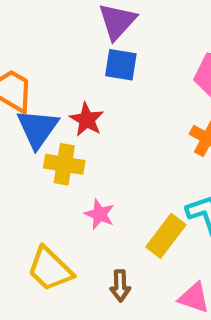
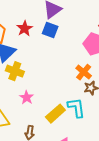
red star: (87, 120) -> (25, 28), moved

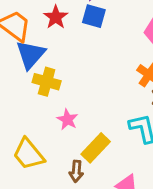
yellow rectangle: (55, 114) -> (96, 148), moved

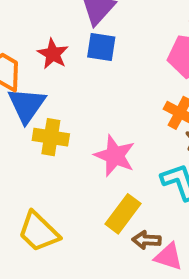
pink star: (67, 119) -> (115, 156), moved, size x1.5
brown arrow: (76, 171) -> (146, 240), moved, turned 95

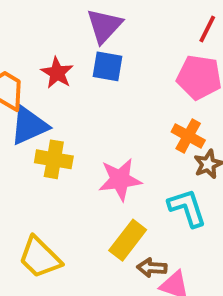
blue triangle: (27, 105) -> (29, 126), turned 30
pink star: (115, 156) -> (120, 180), turned -30

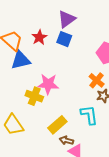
yellow cross: (54, 159) -> (34, 96), moved
pink star: (120, 180) -> (48, 84), moved

